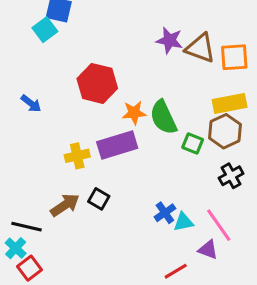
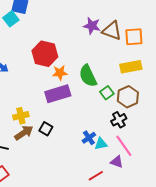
orange star: (134, 113) -> (60, 73), moved
brown hexagon: (225, 131) -> (128, 97), moved
green square: (193, 144) -> (107, 93), turned 32
yellow cross: (77, 156) -> (21, 116), moved
black cross: (231, 176) -> (119, 120), moved

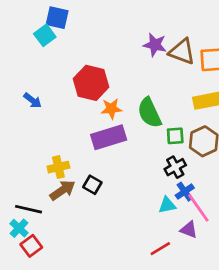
green square: (107, 93) -> (175, 136), turned 32
black cross: (119, 120) -> (175, 167), moved
blue cross: (89, 138) -> (185, 192), moved

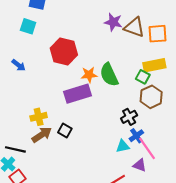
cyan square: (45, 35) -> (28, 26), moved, turned -35
orange star: (111, 109) -> (89, 75), moved
green square: (175, 136) -> (143, 77), moved, turned 32

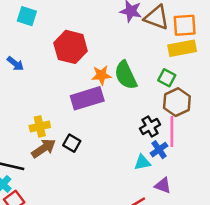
yellow rectangle: (154, 65) -> (182, 48), moved
pink line: (147, 148) -> (172, 132), moved, turned 35

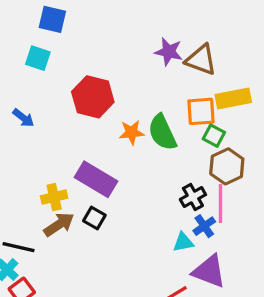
orange square: (185, 25) -> (201, 111), moved
purple rectangle: (87, 98) -> (96, 179), moved, turned 48
purple triangle: (163, 185) -> (209, 271), size x1.6

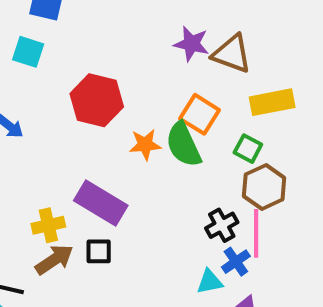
orange square: (201, 111) -> (200, 114), moved, turned 36
black square: (94, 218) -> (99, 251), turned -30

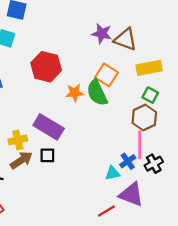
green square: (248, 149) -> (150, 95), moved
black cross: (222, 225) -> (154, 164), moved

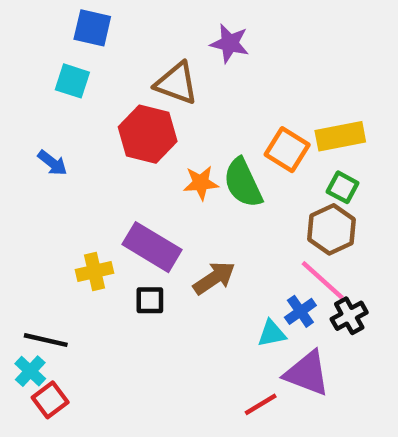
purple star: (102, 34) -> (230, 43), moved
brown triangle: (125, 39) -> (176, 83), moved
orange square: (106, 75) -> (287, 150), moved
pink line: (140, 145) -> (323, 280), turned -48
brown arrow: (21, 160) -> (214, 278), moved

